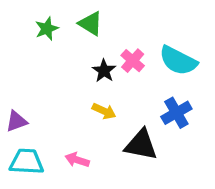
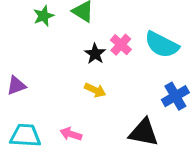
blue cross: (176, 113) -> (175, 96), moved
purple triangle: (16, 121) -> (16, 86), moved
black triangle: (141, 145) -> (144, 133), moved

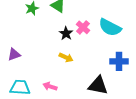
blue cross: (175, 96) -> (119, 61), turned 30

